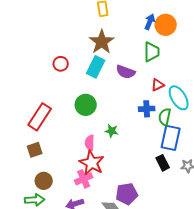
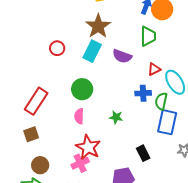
green star: (112, 131) -> (116, 117), moved
pink semicircle: (90, 143) -> (79, 116), moved
black rectangle: (163, 163) -> (143, 153), moved

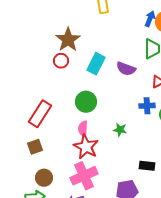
brown star: (98, 26) -> (68, 40), moved
red star: (88, 147) -> (86, 147), moved
black rectangle: (143, 153) -> (147, 166), turned -56
pink cross: (80, 163) -> (84, 176), size x1.5

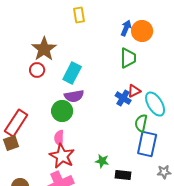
purple semicircle: (126, 69) -> (74, 96), moved, turned -30
blue cross: (147, 106) -> (123, 98), moved, turned 35
green star: (120, 130) -> (102, 161), moved
brown square: (35, 147) -> (11, 143), moved

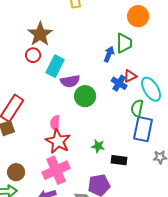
blue arrow: (126, 28) -> (109, 54), moved
cyan rectangle: (72, 73) -> (55, 66), moved
green circle: (62, 111) -> (85, 96), moved

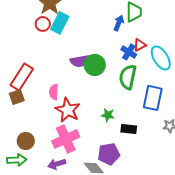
cyan rectangle: (55, 66) -> (60, 23), moved
purple semicircle: (70, 81) -> (80, 61), moved
green semicircle: (137, 108) -> (128, 77), moved, size x1.4
pink semicircle: (55, 123) -> (54, 92), moved

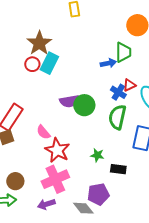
blue arrow: (119, 23) -> (108, 63), turned 56
pink semicircle: (54, 92) -> (43, 132), turned -42

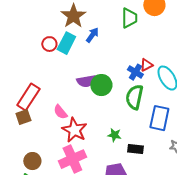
brown star: (39, 43) -> (73, 16), moved
green trapezoid: (123, 52) -> (129, 18), moved
blue arrow: (108, 63) -> (92, 35), moved, turned -42

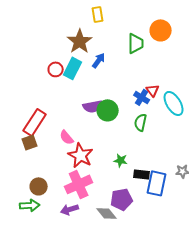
red triangle: (146, 65) -> (153, 90), turned -40
green semicircle: (134, 97) -> (141, 122), size x0.7
blue rectangle: (159, 118) -> (157, 183), moved

